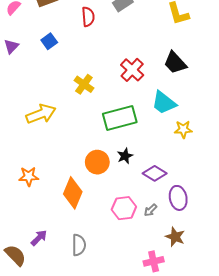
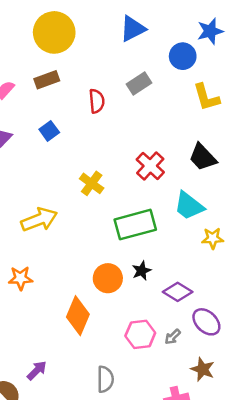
orange star: (29, 176) -> (21, 278), moved
purple ellipse: (178, 198) -> (206, 322), turned -35
gray semicircle: (79, 245) -> (105, 379), moved

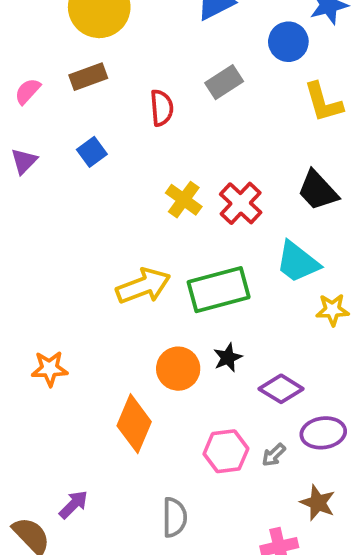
yellow cross: (92, 183) -> (184, 200), moved
yellow arrow: (39, 220) -> (143, 286), moved
purple ellipse: (206, 322) -> (323, 433), turned -52

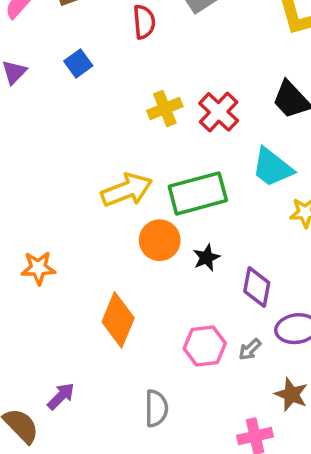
yellow cross: (184, 200) -> (165, 108), turned 32
orange circle: (178, 369) -> (160, 240), moved
purple diamond: (281, 389) -> (257, 287), turned 69

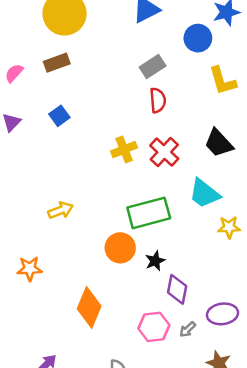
red semicircle: (144, 22) -> (158, 100), moved
yellow arrow: (127, 190) -> (61, 210), moved, size x0.7
purple diamond: (257, 287) -> (177, 289), moved

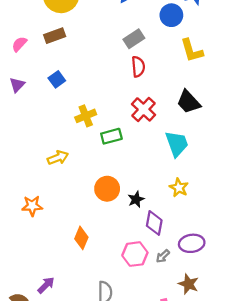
yellow cross: (124, 149) -> (86, 116), moved
cyan trapezoid: (204, 193) -> (177, 144), turned -148
green rectangle: (149, 213) -> (111, 136), moved, size x0.6
yellow star: (229, 227) -> (179, 188), moved, turned 30
orange diamond: (89, 307) -> (81, 238), size x0.7

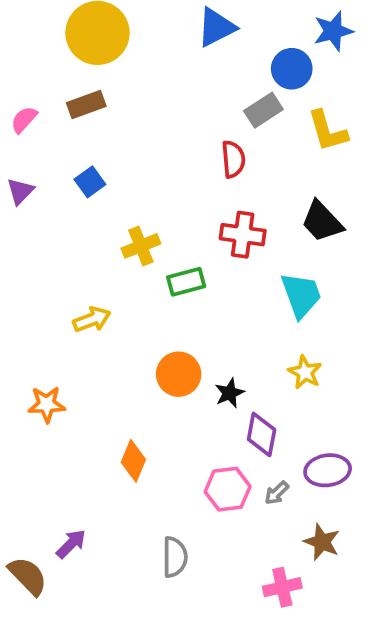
gray rectangle: (134, 39) -> (263, 110), moved
red cross: (144, 109) -> (243, 235), turned -35

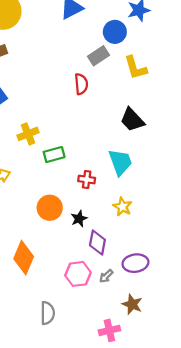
red cross: (243, 235) -> (87, 180), moved, size x0.7
orange diamond: (133, 461) -> (24, 258), size x1.4

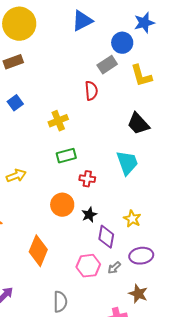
yellow cross: (28, 134) -> (58, 121), moved
red cross: (87, 180) -> (87, 179), moved
yellow star: (122, 207) -> (132, 219), moved

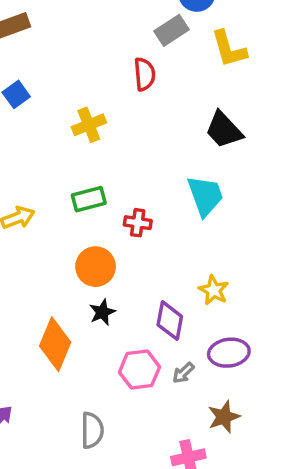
green rectangle: (66, 156) -> (89, 199), moved
black star: (89, 215) -> (102, 312), moved
brown star: (138, 294) -> (224, 417), turned 30

